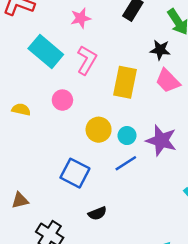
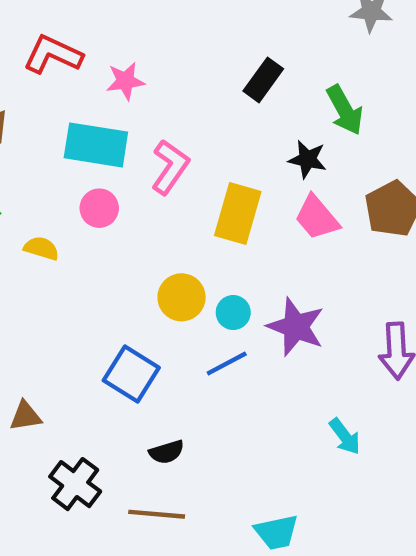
pink star: (81, 18) -> (125, 81), moved
cyan rectangle: (46, 52) -> (96, 145), turned -36
pink circle: (62, 100) -> (99, 208), moved

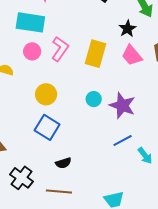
black star: (307, 159) -> (127, 29), turned 30
pink L-shape: (170, 167) -> (60, 49), moved
yellow circle: (182, 297) -> (46, 94), moved
blue line: (227, 363) -> (123, 141), moved

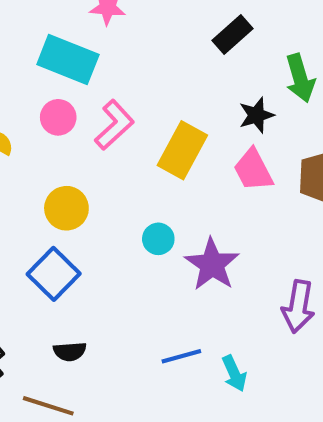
blue line: (123, 141) -> (181, 356), moved

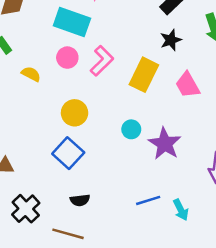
black star: (256, 115) -> (171, 40), moved

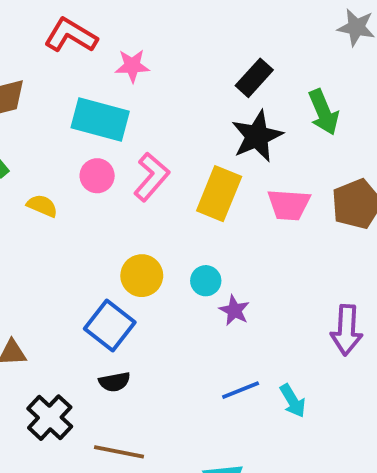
black star: (171, 40) -> (257, 136), size x1.5
pink trapezoid: (188, 85) -> (289, 205), turned -52
yellow circle: (75, 113) -> (142, 276), moved
purple star: (165, 144) -> (234, 310), moved, size x0.6
black semicircle: (80, 200) -> (114, 382), moved

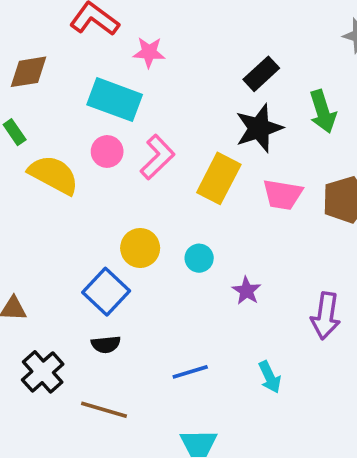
yellow semicircle: (42, 206) -> (54, 175), size x1.8
purple star: (234, 310) -> (246, 291), moved
blue line: (241, 390) -> (190, 372), moved

